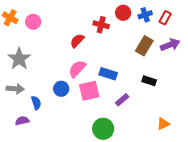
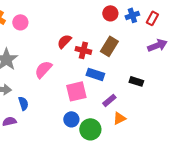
red cross: (101, 25) -> (83, 50), moved
brown rectangle: (144, 46) -> (109, 46), moved
pink semicircle: (77, 69) -> (43, 69), moved
blue circle: (61, 89) -> (71, 119), moved
orange triangle: (163, 124) -> (119, 118), moved

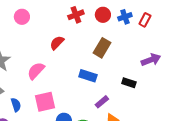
pink circle: (20, 22) -> (22, 17), moved
purple arrow: (157, 45) -> (151, 60), moved
red cross: (83, 50) -> (76, 15), moved, turned -35
pink square: (76, 91) -> (45, 102), moved

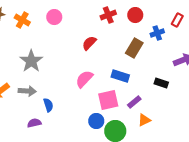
blue cross: (125, 17) -> (157, 33), moved
pink semicircle: (36, 71) -> (84, 79), moved
pink square: (45, 102) -> (108, 100), moved

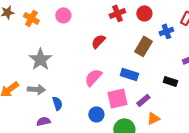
blue circle: (96, 121) -> (96, 114), moved

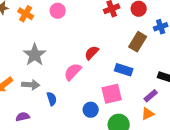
red semicircle: (98, 41) -> (92, 53), moved
pink semicircle: (93, 77) -> (73, 72), moved
purple rectangle: (143, 100) -> (151, 96), moved
purple semicircle: (43, 121) -> (23, 117), moved

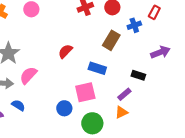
pink semicircle: (73, 72) -> (28, 75), moved
blue semicircle: (52, 99) -> (18, 105), moved, turned -40

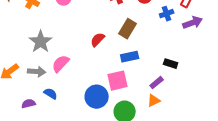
brown rectangle: (111, 40) -> (128, 29), moved
purple arrow: (160, 52) -> (193, 23), moved
blue rectangle: (97, 68) -> (130, 57), turned -30
blue circle: (64, 108) -> (97, 97), size x1.5

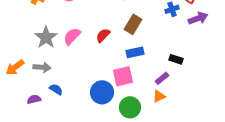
pink semicircle: (61, 64) -> (72, 36), moved

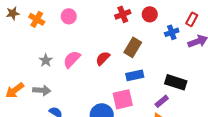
gray star: (46, 37) -> (46, 60), size x0.6
black rectangle: (176, 59) -> (176, 82), size x1.5

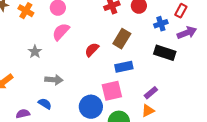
pink semicircle: (72, 59) -> (61, 32), moved
black rectangle: (176, 82) -> (165, 53), moved
gray arrow: (42, 90) -> (54, 80), moved

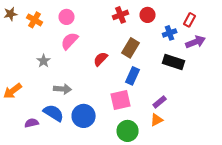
blue rectangle: (124, 67) -> (133, 76), turned -54
blue semicircle: (45, 104) -> (54, 113), size x1.5
blue circle: (91, 107) -> (84, 116), moved

